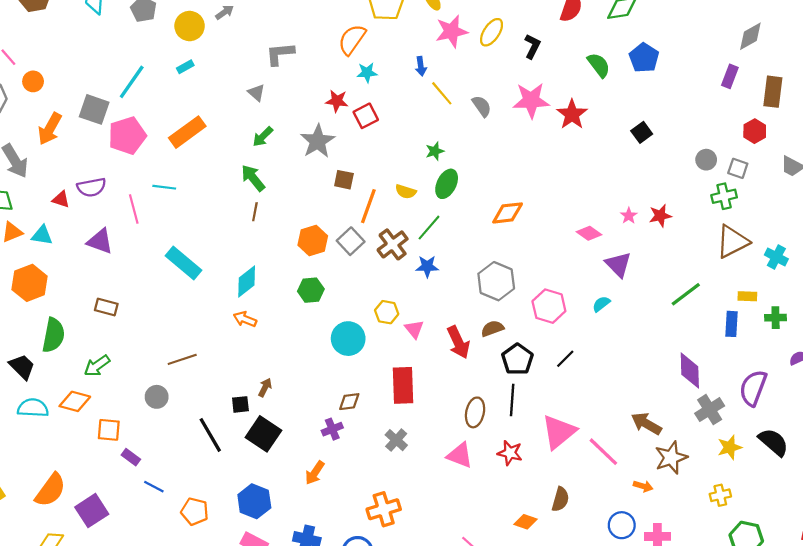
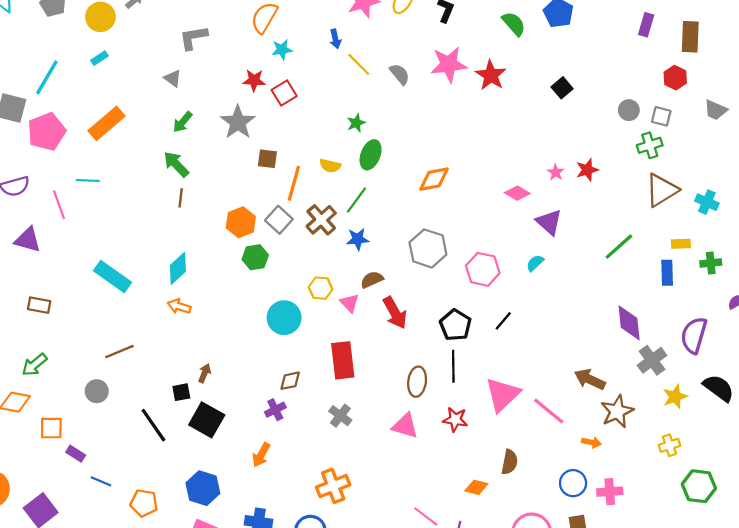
cyan rectangle: (183, 263) -> (113, 277), moved
green hexagon: (311, 290) -> (255, 257), moved
brown semicircle: (492, 328) -> (372, 280), moved

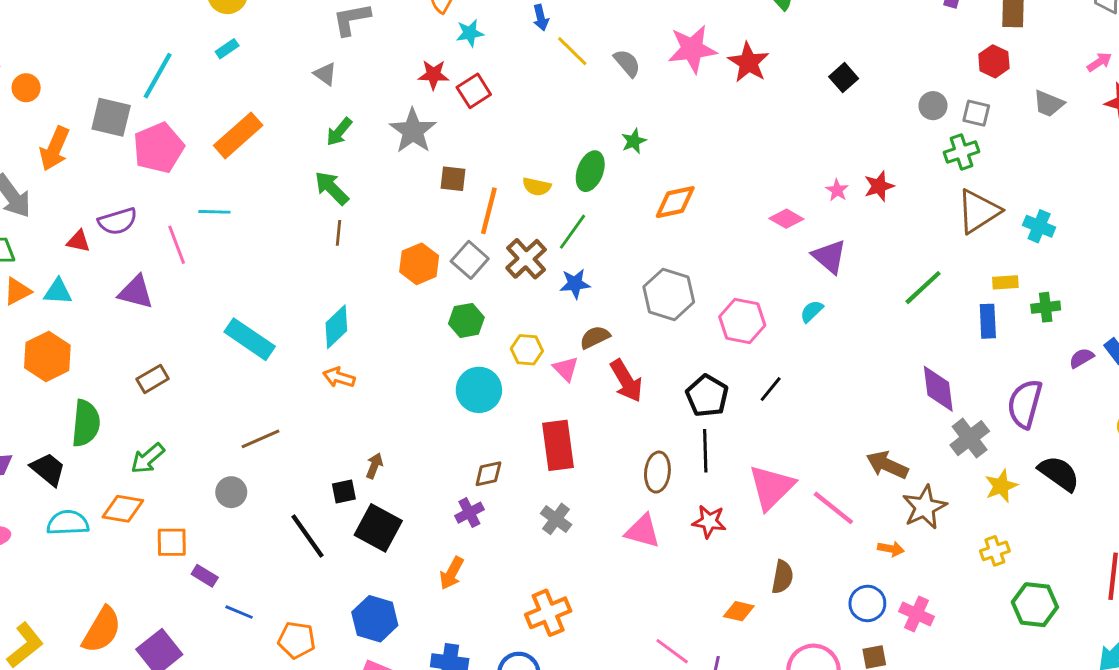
green star: (356, 123) -> (634, 141), moved
green hexagon: (255, 257) -> (466, 320), moved
brown rectangle: (39, 305) -> (153, 379), turned -40
pink cross: (610, 492) -> (916, 614), turned 30

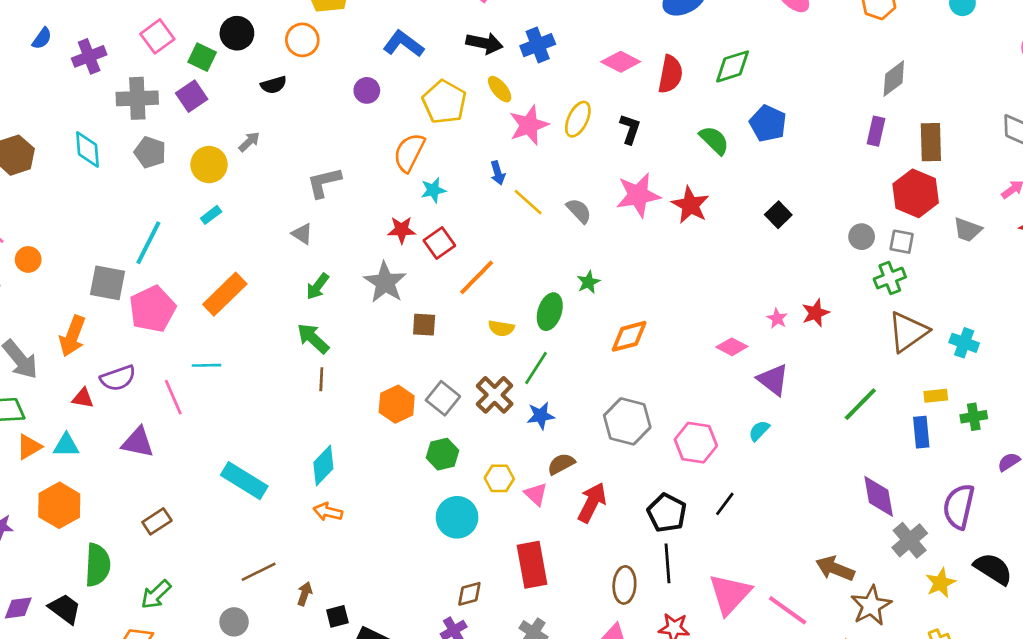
red hexagon: (994, 61) -> (916, 193), size x1.6
orange arrow: (55, 149) -> (72, 336), moved
orange line: (489, 211) -> (477, 277), moved, turned 33
red arrow: (626, 381) -> (592, 503), turned -120
brown arrow: (374, 466) -> (305, 594), moved

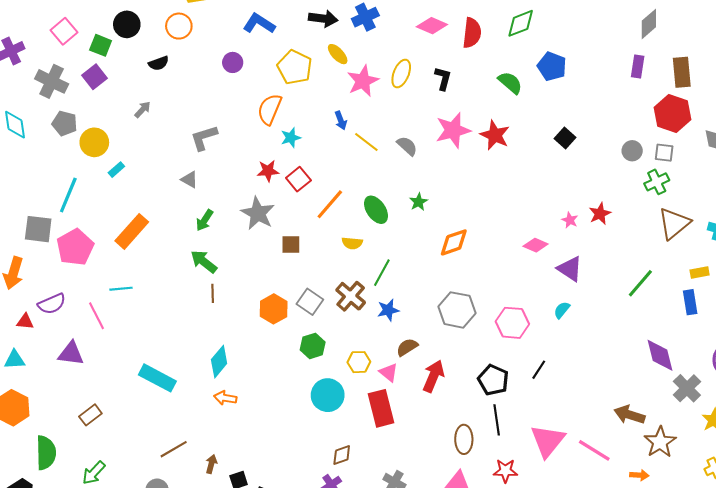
gray cross: (137, 98) -> (52, 81), turned 32
yellow circle: (209, 165) -> (94, 142), moved
green ellipse: (550, 312) -> (376, 210), moved, turned -48
red rectangle: (532, 565) -> (381, 408), moved

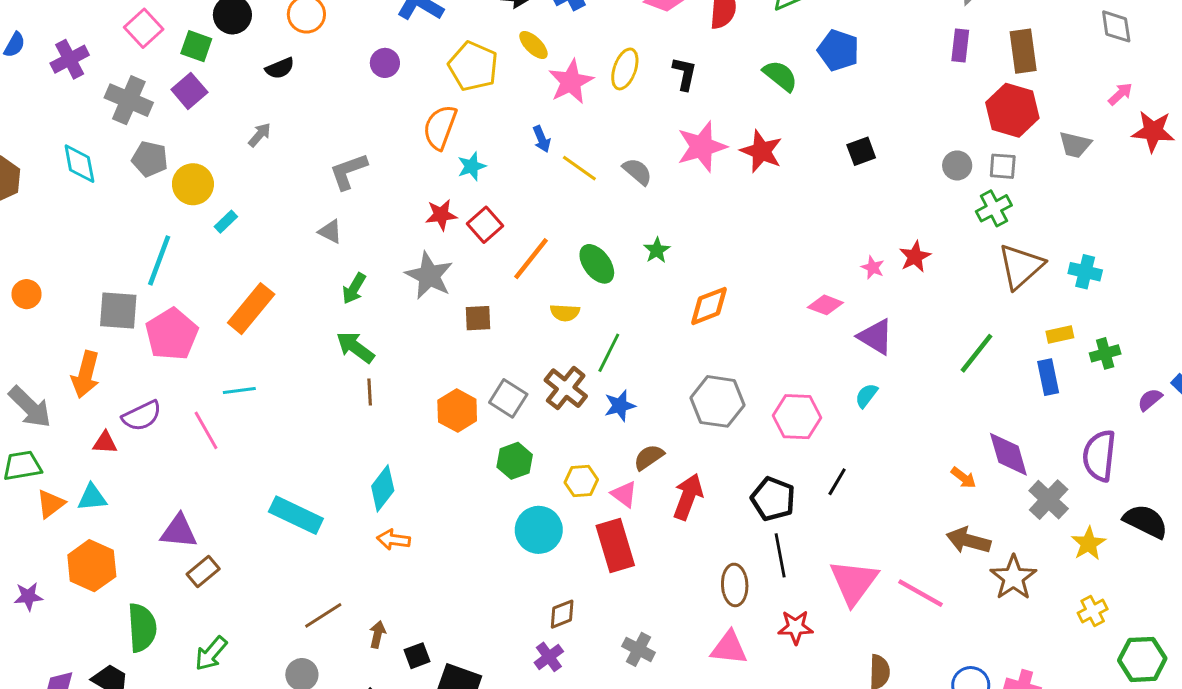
black square: (565, 138) -> (861, 151), turned 30
purple triangle: (71, 354) -> (179, 531), moved
orange arrow: (639, 475) -> (964, 478), moved, turned 36

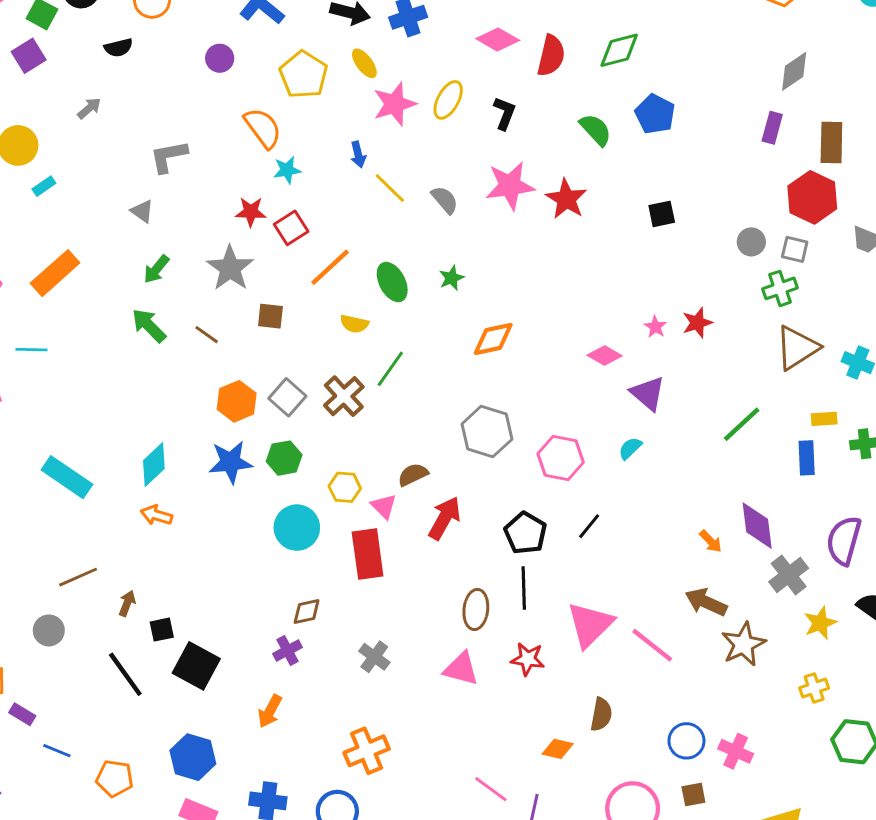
orange semicircle: (440, 127) -> (263, 128), turned 114
brown line: (370, 392) -> (207, 335), moved, turned -60
blue star: (620, 406) -> (231, 462), moved, size x1.4

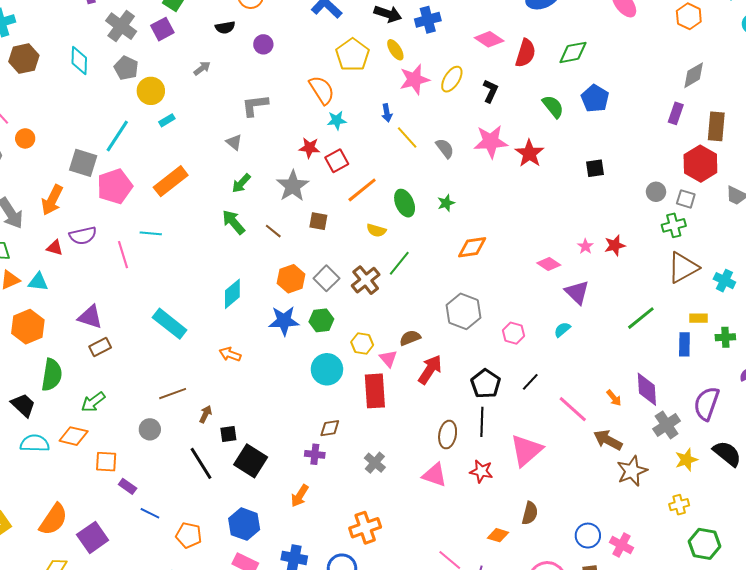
purple circle: (220, 58) -> (263, 44), moved
pink hexagon: (561, 458) -> (513, 333), size x0.7
cyan diamond: (154, 465) -> (232, 294), moved
pink line: (652, 645) -> (573, 409), moved
purple cross: (288, 651) -> (315, 454), turned 30

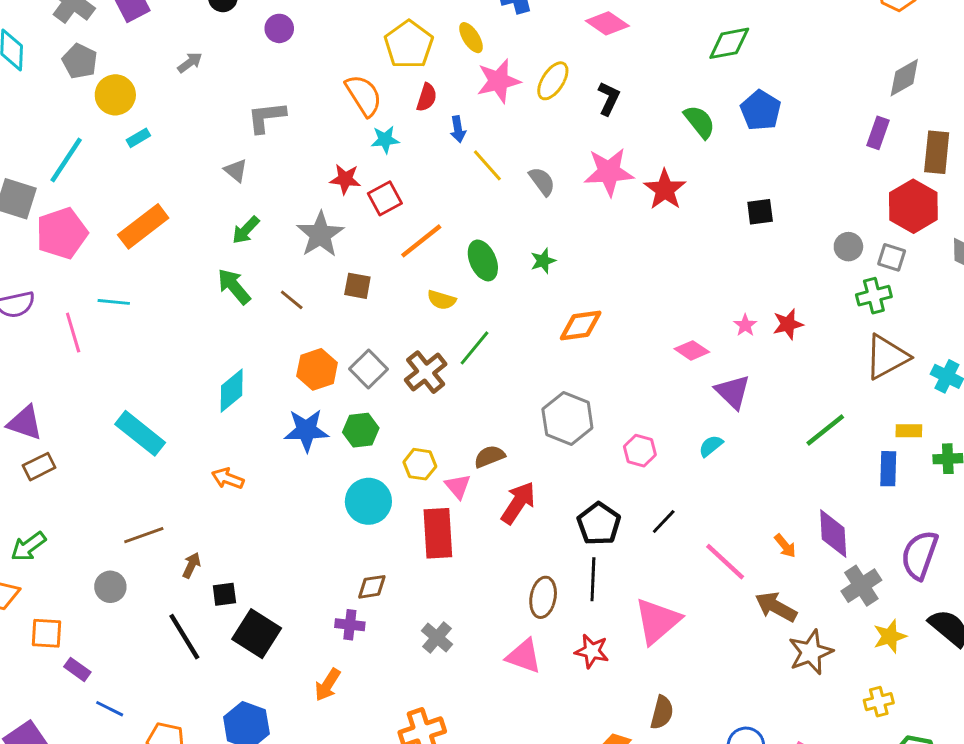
red semicircle: (525, 53) -> (427, 97), moved, size x0.7

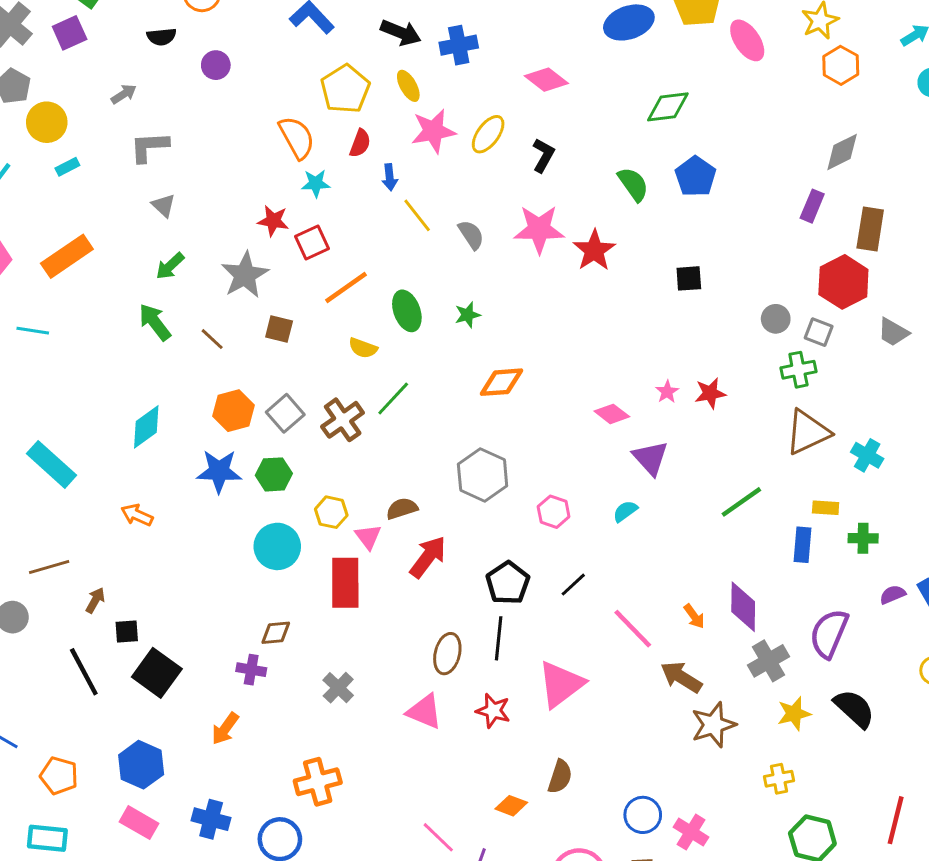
gray L-shape: (266, 117) -> (149, 147), moved

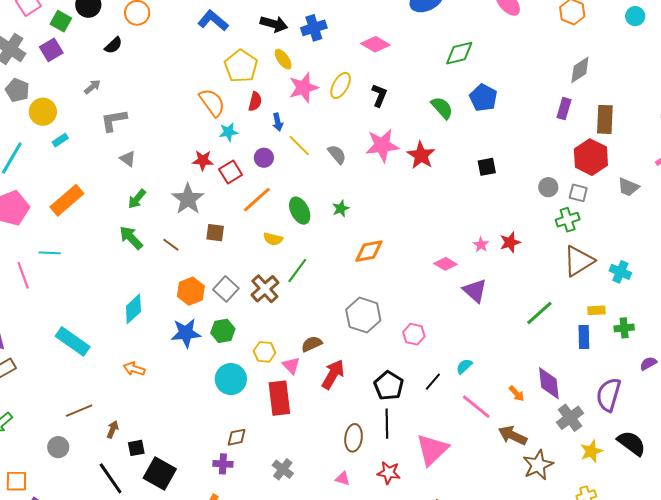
black semicircle: (162, 37) -> (113, 45), turned -30
purple circle: (216, 65) -> (264, 158), moved
cyan semicircle: (625, 511) -> (464, 366), moved
pink triangle: (424, 712) -> (343, 479), size x0.6

